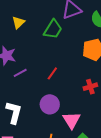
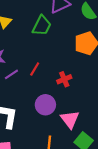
red line: (52, 73) -> (35, 69), moved
red cross: (90, 87) -> (64, 79), moved

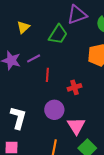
red line: (35, 69) -> (47, 75), turned -32
purple line: (11, 74) -> (34, 58), moved

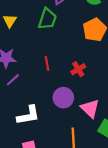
purple line: (34, 58) -> (13, 80), moved
white L-shape: (18, 118) -> (28, 115), turned 80

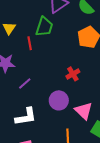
red line: (47, 63) -> (30, 43), moved
purple line: (13, 80) -> (25, 83), moved

